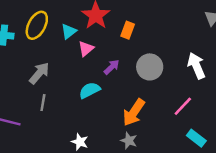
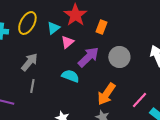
purple arrow: (112, 67) -> (88, 57), size x1.6
cyan semicircle: (90, 90) -> (70, 76), turned 48
pink line: (183, 106) -> (139, 100), moved

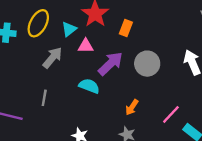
pink triangle: (67, 42) -> (86, 46), turned 40
gray arrow: (29, 62) -> (52, 58), moved
orange arrow: (106, 94) -> (132, 107), size x0.6

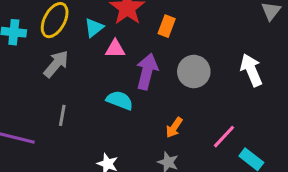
gray arrow: (52, 58) -> (56, 64), moved
purple arrow: (111, 64) -> (147, 72), turned -32

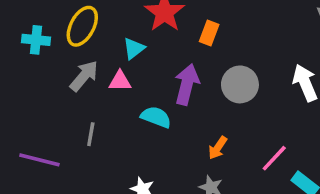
cyan triangle: (94, 28) -> (134, 48), moved
pink triangle: (115, 49) -> (120, 81), moved

